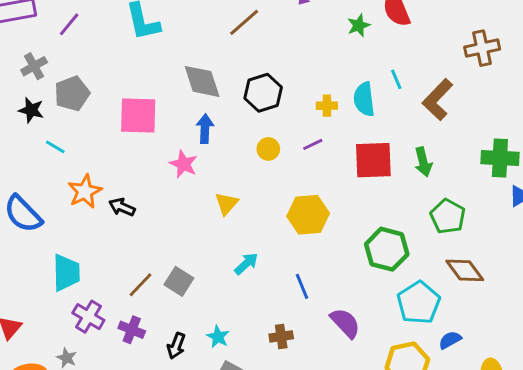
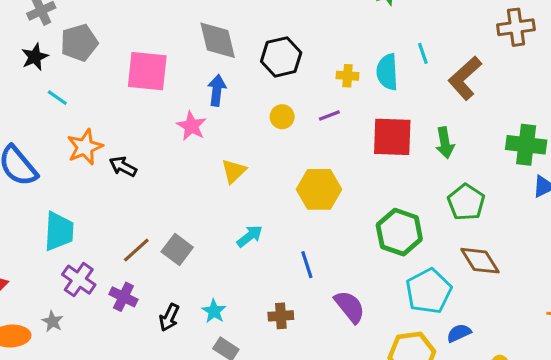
black star: (31, 110) -> (35, 57), turned 30

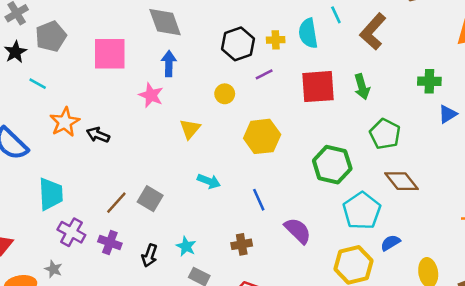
black hexagon: (281, 57) -> (238, 44), moved
yellow circle: (282, 117) -> (225, 94), moved
green cross: (526, 145) -> (429, 81), size x0.7
cyan arrow: (250, 236) -> (209, 181), turned 65

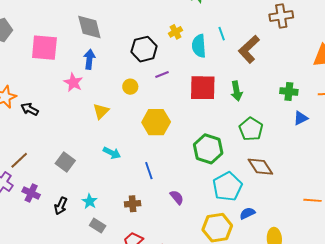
yellow cross: (276, 40) -> (175, 32), moved, turned -32
brown line: (116, 203) -> (19, 160), moved
purple semicircle: (298, 231) -> (177, 197), size x0.7

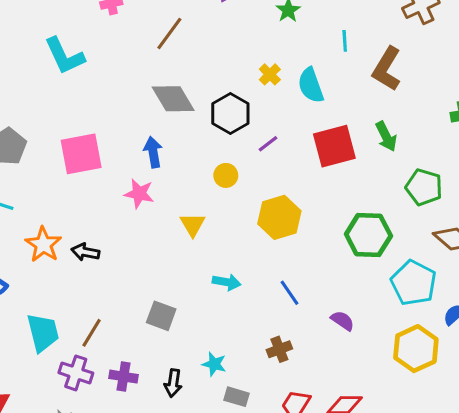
gray diamond: (89, 27) -> (173, 99), moved
cyan line: (222, 34) -> (345, 41), moved, turned 32

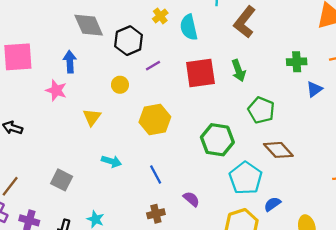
brown cross: (279, 349) -> (156, 214), moved

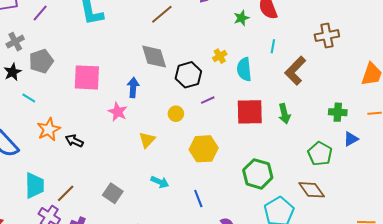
green pentagon: (261, 110) -> (320, 154), moved

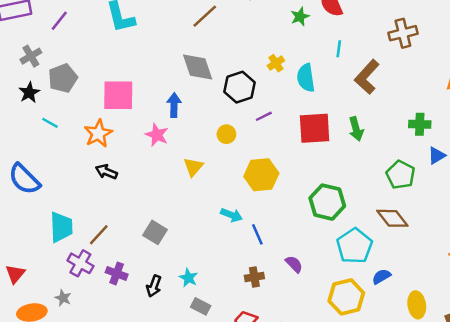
orange star: (49, 129) -> (98, 133), moved
cyan arrow: (160, 182) -> (231, 215), moved

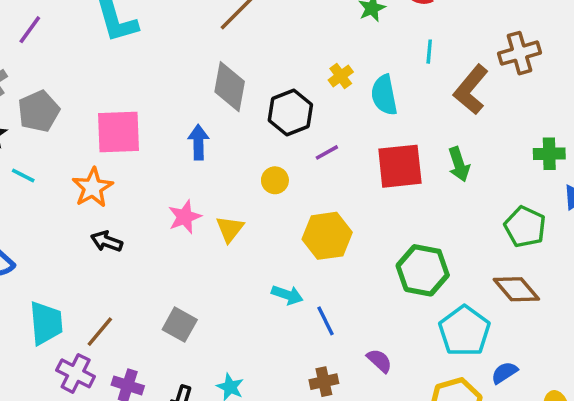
brown cross: (403, 33) -> (520, 53), moved
gray diamond: (198, 67) -> (230, 87), turned 32
pink star: (157, 135) -> (185, 217), moved, turned 30

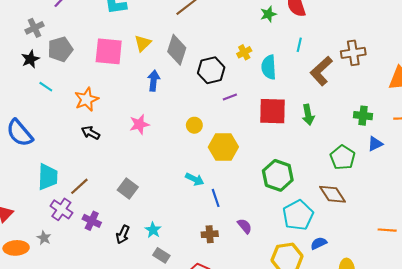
pink square: (119, 132) -> (109, 51), moved
yellow circle: (275, 180) -> (194, 125), moved
yellow triangle: (230, 229) -> (143, 43), moved

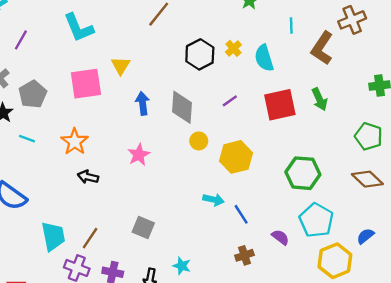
gray diamond: (177, 50) -> (182, 107), moved
black hexagon: (211, 70) -> (200, 54), moved
cyan pentagon: (298, 215) -> (316, 220), moved

